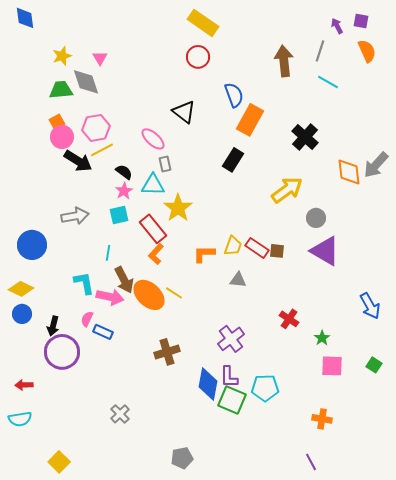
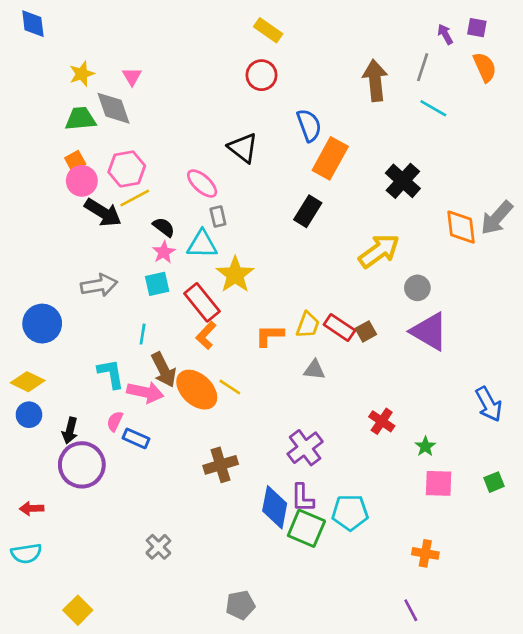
yellow rectangle: (203, 23) -> (268, 30), size x0.7
brown square: (277, 251) -> (366, 331), turned -35
green square: (374, 365) -> (494, 482), turned 35

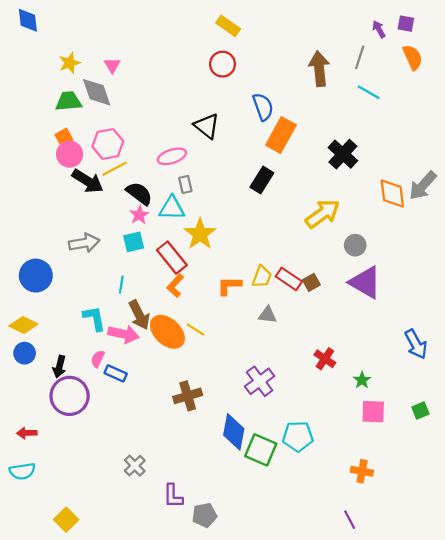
pink ellipse: (202, 183) -> (172, 156), turned -60
black semicircle: (164, 227) -> (139, 193), size x1.4
purple L-shape: (302, 498) -> (173, 496), moved

